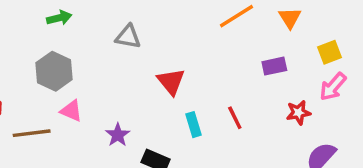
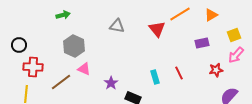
green arrow: (59, 18) -> (63, 15), moved
orange triangle: (290, 18) -> (211, 15), turned 32
red triangle: (171, 82) -> (157, 29), moved
brown line: (32, 133) -> (61, 82), turned -30

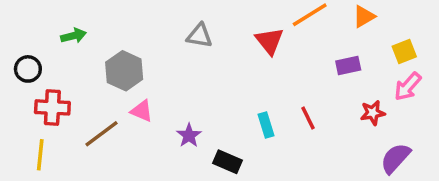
green arrow: (63, 15) -> (73, 36), moved

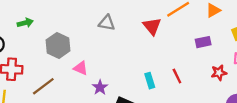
pink triangle: (142, 111) -> (81, 68), moved

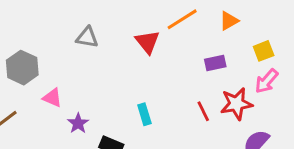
red star: (219, 73) -> (236, 104), size x1.5
red line: (177, 76) -> (203, 111), moved

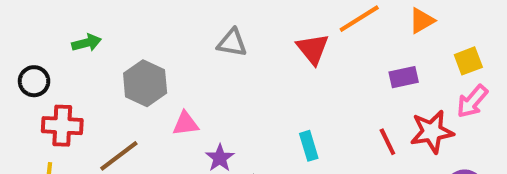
pink triangle: (52, 98) -> (185, 124), turned -30

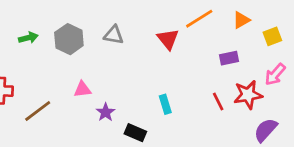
green arrow: (87, 43) -> (28, 38), moved
yellow square: (468, 61) -> (272, 36), moved
gray hexagon: (145, 83) -> (69, 39), moved

